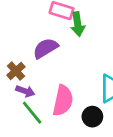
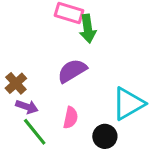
purple semicircle: (45, 48) -> (72, 71), moved
pink semicircle: (63, 101) -> (71, 118), size x0.6

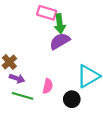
purple semicircle: (72, 71) -> (60, 41), moved
green line: (35, 132) -> (23, 96), turned -35

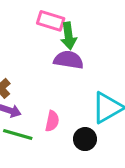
purple semicircle: (60, 41) -> (69, 60), turned 40

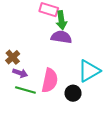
pink semicircle: (52, 121) -> (50, 80), size x1.6

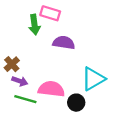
green arrow: (61, 20) -> (34, 25), moved
pink semicircle: (50, 80) -> (51, 89), turned -95

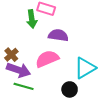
purple arrow: (20, 81) -> (18, 70), size x1.6
pink semicircle: (51, 89) -> (47, 59), moved, turned -30

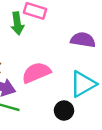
purple semicircle: (58, 35) -> (83, 40), moved

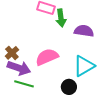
green arrow: (17, 23) -> (61, 18), moved

